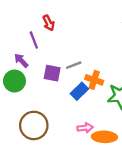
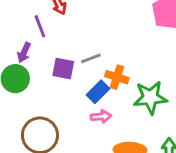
purple arrow: (21, 61) -> (24, 52), turned -112
pink arrow: (85, 128) -> (101, 116), moved

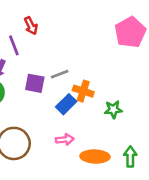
green star: (150, 98) -> (113, 109), size x0.6
pink arrow: (101, 116) -> (65, 140), moved

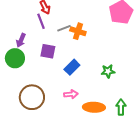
purple line: (14, 45) -> (41, 21), moved
gray line: (60, 74) -> (64, 28), moved
orange cross: (83, 91) -> (78, 31), moved

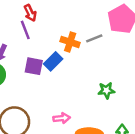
gray line: (64, 28) -> (94, 38), moved
blue rectangle: (72, 67) -> (53, 61), moved

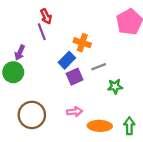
gray line: (94, 38) -> (99, 67), moved
purple square: (34, 66) -> (75, 77), moved, turned -35

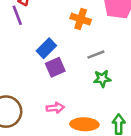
orange cross: (82, 43) -> (81, 19), moved
gray line: (99, 67) -> (96, 55), moved

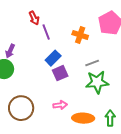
purple line: (17, 15) -> (46, 32), moved
green star: (102, 79) -> (97, 82), size x1.6

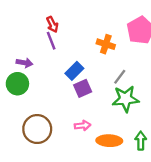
purple line: (46, 32) -> (51, 41), moved
purple arrow: (10, 51) -> (24, 63), turned -104
gray line: (92, 63) -> (120, 77), turned -32

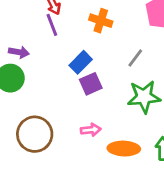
orange cross: (106, 44) -> (101, 21), moved
gray line: (120, 77) -> (135, 58), moved

